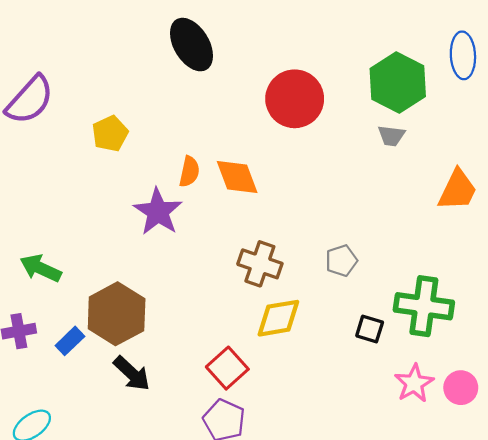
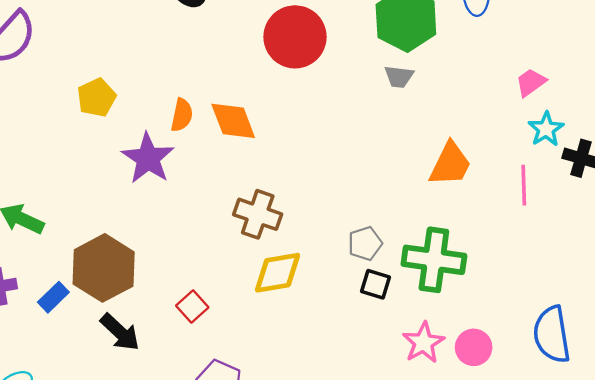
yellow pentagon: (110, 134) -> (97, 98), moved
orange trapezoid: (458, 190) -> (450, 164), moved
gray pentagon: (341, 261) -> (365, 243), moved
red square: (227, 368) -> (192, 307), moved, size x0.7

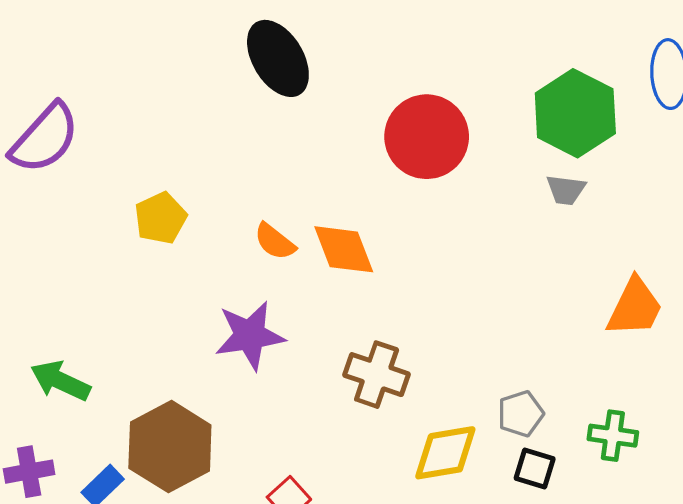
orange semicircle: (182, 115) -> (275, 242), turned 116
purple star: (148, 158) -> (250, 335), moved, turned 30
green cross: (434, 260) -> (613, 436), size x0.6
yellow diamond: (278, 273) -> (445, 453), moved

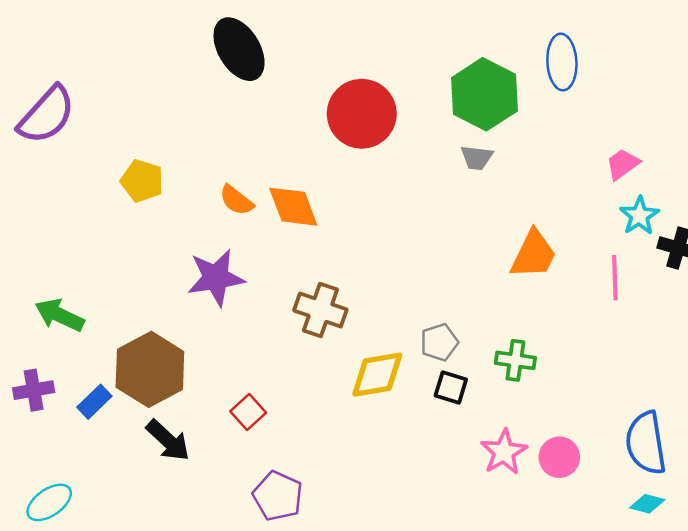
yellow pentagon: (161, 218) -> (142, 181), turned -30

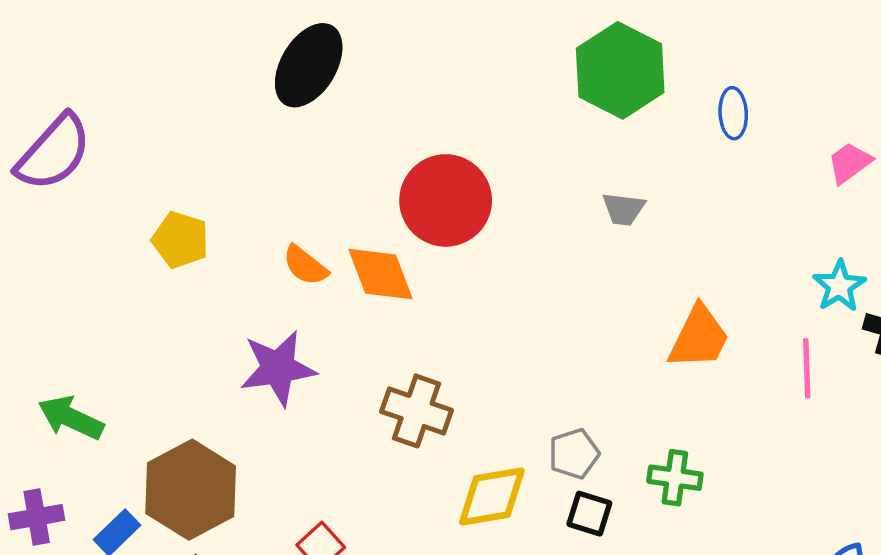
black ellipse: (239, 49) -> (309, 65), turned 62
blue ellipse: (562, 62) -> (733, 113), moved, size x0.7
green hexagon: (484, 94) -> (620, 70), moved
red circle: (362, 114) -> (446, 200), moved
pink trapezoid: (623, 164) -> (850, 163), moved

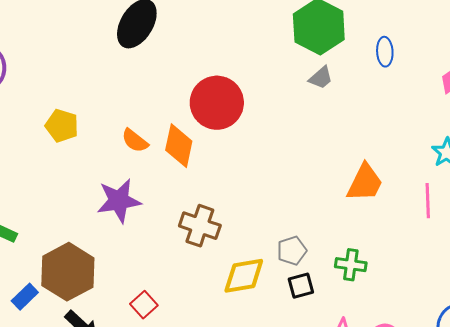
gray trapezoid: (624, 209) -> (321, 78), moved, turned -48
orange diamond: (381, 274) -> (179, 146), turned 33
black square: (589, 514) -> (301, 286), turned -32

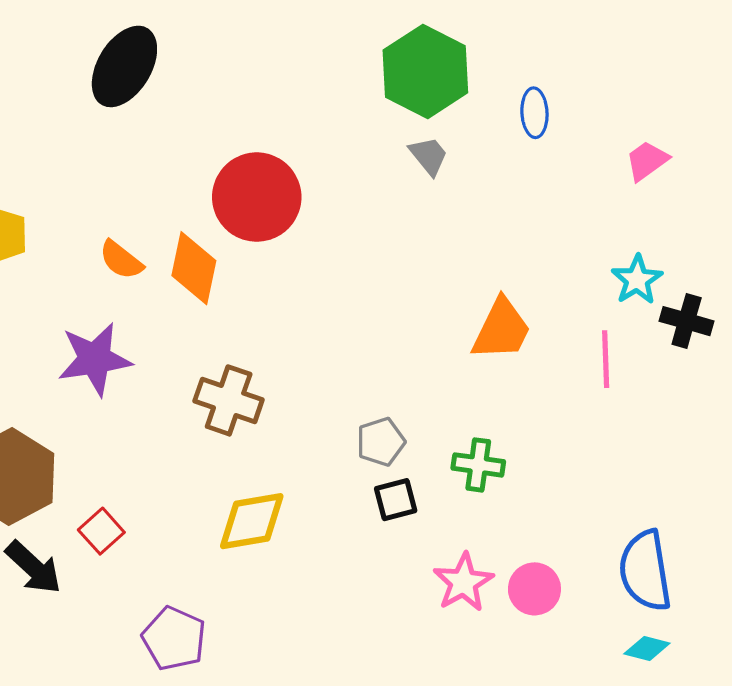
gray trapezoid: (321, 78) -> (429, 156), turned -88
yellow diamond: (244, 276) -> (252, 521), moved
red square: (144, 305) -> (101, 531), moved

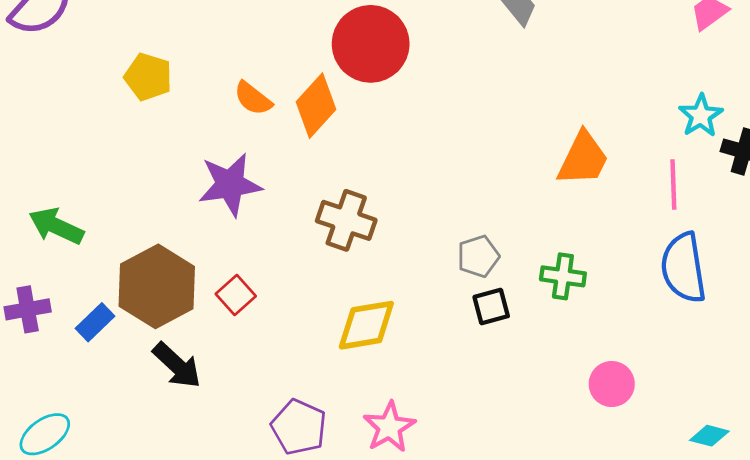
orange diamond: (194, 268) -> (316, 106), turned 30
red square: (101, 531) -> (236, 295), moved
blue semicircle: (645, 571) -> (683, 268), moved
pink star: (463, 582) -> (389, 427), moved

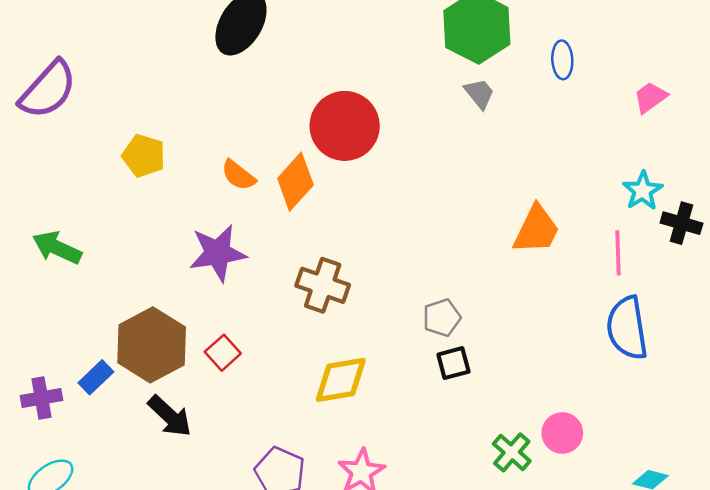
green arrow: (56, 226) -> (57, 248), moved
green cross: (563, 276) -> (512, 452), moved, turned 33
purple cross: (28, 309) -> (41, 398), moved

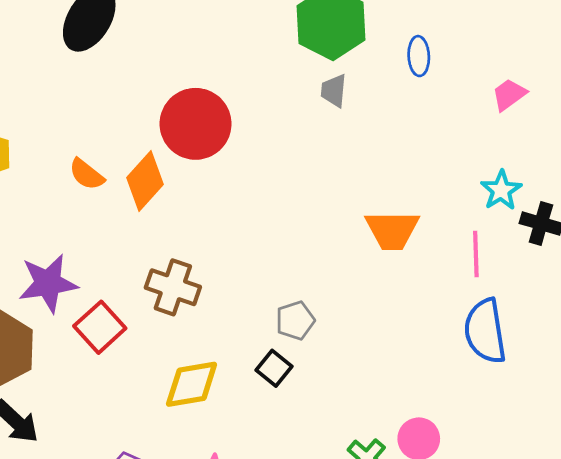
gray trapezoid: (479, 94) -> (334, 91), turned -136
orange trapezoid: (536, 230) -> (392, 230), turned 64
purple star: (218, 253) -> (48, 283), moved
red square: (223, 353) -> (100, 327), moved, size x1.4
black square: (453, 363) -> (274, 368), moved, turned -36

